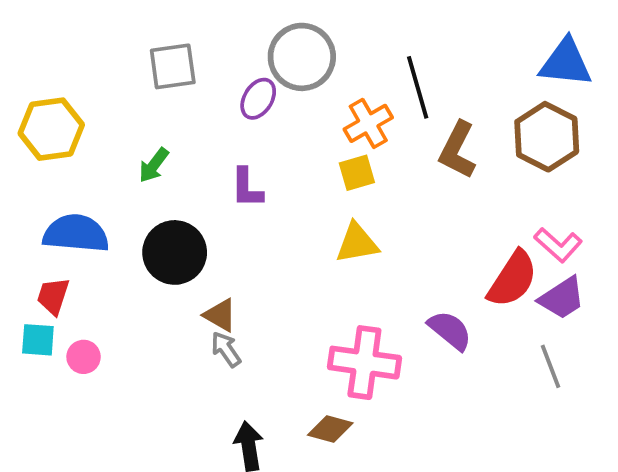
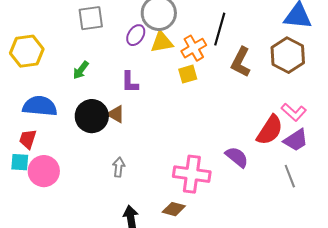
black line: (418, 87) -> (220, 29), turned 32
yellow triangle: (357, 243) -> (162, 42), moved
brown triangle: (220, 315) -> (116, 114), moved
gray arrow: (226, 349) -> (119, 167), turned 42
pink circle: (84, 357) -> (44, 171), size x1.8

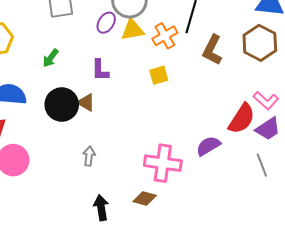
yellow square: (188, 74) -> (159, 75), moved
purple semicircle: (237, 157) -> (208, 146), turned -70

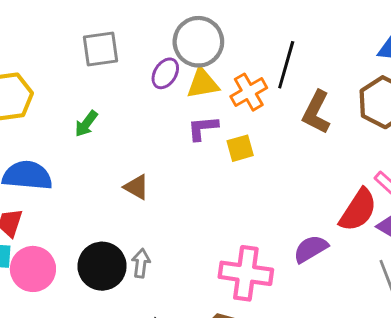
purple L-shape: (100, 70) -> (203, 128), moved, turned 85
black circle: (62, 105) -> (102, 266), moved

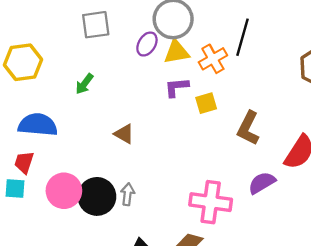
brown L-shape: (316, 112) -> (248, 128), moved
pink circle: (33, 269) -> (64, 191), moved

